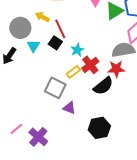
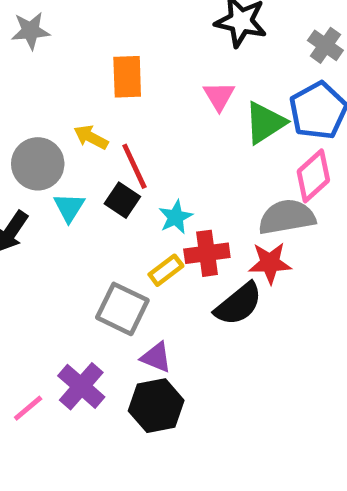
red cross: (90, 65) -> (207, 253), turned 30
black hexagon: (99, 128) -> (156, 406), moved
purple cross: (38, 137) -> (81, 386), moved

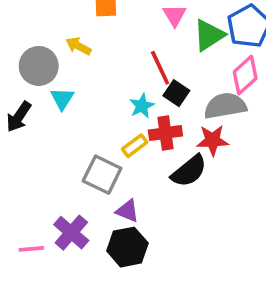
red line: (134, 166) -> (160, 68), moved
black square: (122, 200) -> (176, 93), moved
pink line: (28, 408) -> (31, 249), turned 35

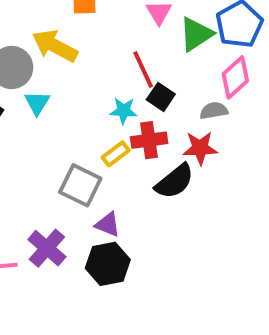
yellow arrow: (79, 46) -> (55, 46), size x1.6
cyan star: (142, 106) -> (124, 111), turned 30
gray semicircle: (225, 106) -> (214, 111), size x0.6

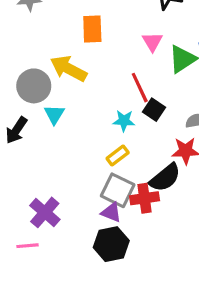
red cross: (149, 140) -> (144, 198), moved
gray square: (80, 185) -> (118, 190), moved
purple cross: (47, 248) -> (45, 212), moved

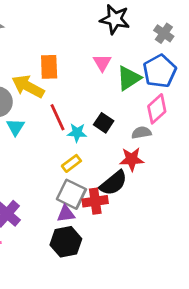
orange rectangle: (92, 29) -> (49, 67), moved
red line: (140, 88) -> (57, 117), moved
purple triangle: (111, 212) -> (66, 214), turned -30

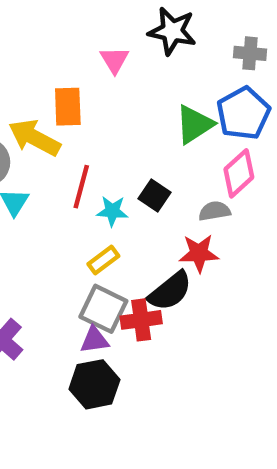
gray cross: (164, 33) -> (250, 53), turned -30
pink triangle: (102, 63) -> (114, 60), moved
red line: (57, 117) -> (81, 187), turned 40

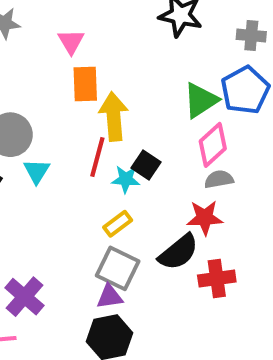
pink triangle: (114, 60) -> (71, 42), moved
yellow arrow: (34, 138) -> (114, 116), moved, turned 57
pink diamond: (239, 173) -> (213, 145), moved
black square: (154, 196) -> (146, 165), moved
red cross: (141, 320) -> (217, 278), moved

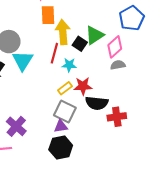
green triangle: (201, 100) -> (95, 35), moved
black square: (146, 165) -> (80, 44), moved
cyan triangle: (37, 171) -> (23, 61), size x1.5
red star: (205, 218) -> (83, 86), moved
black semicircle: (178, 252) -> (97, 103), turned 45

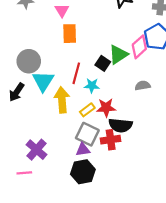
yellow arrow: (63, 32) -> (62, 100), moved
pink diamond: (115, 47) -> (139, 47), moved
red cross: (117, 117) -> (111, 140), moved

